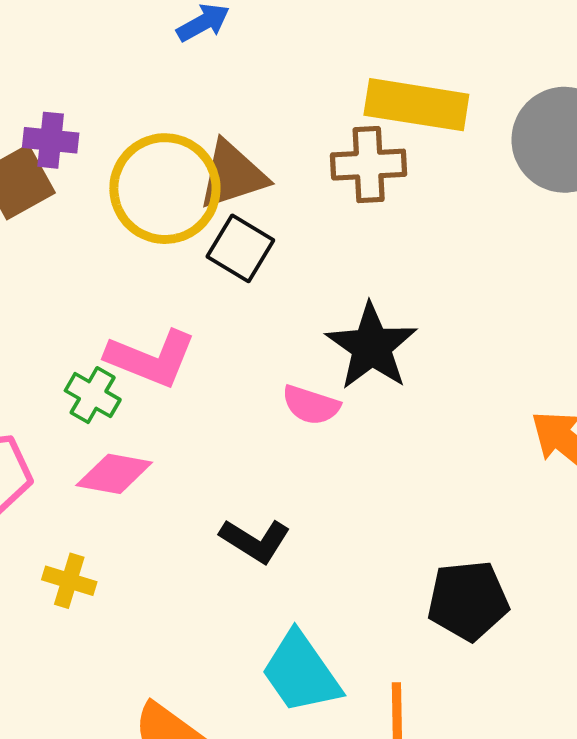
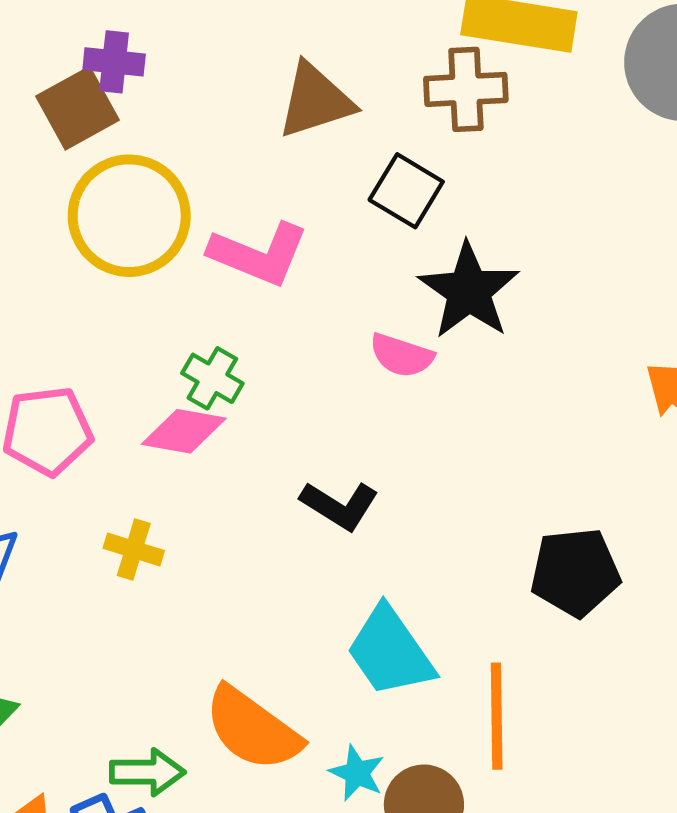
yellow circle: (165, 189) -> (129, 216), moved
black square: (240, 248) -> (406, 191), moved
pink L-shape: (151, 358) -> (259, 254), moved
green cross: (93, 395) -> (212, 378), moved

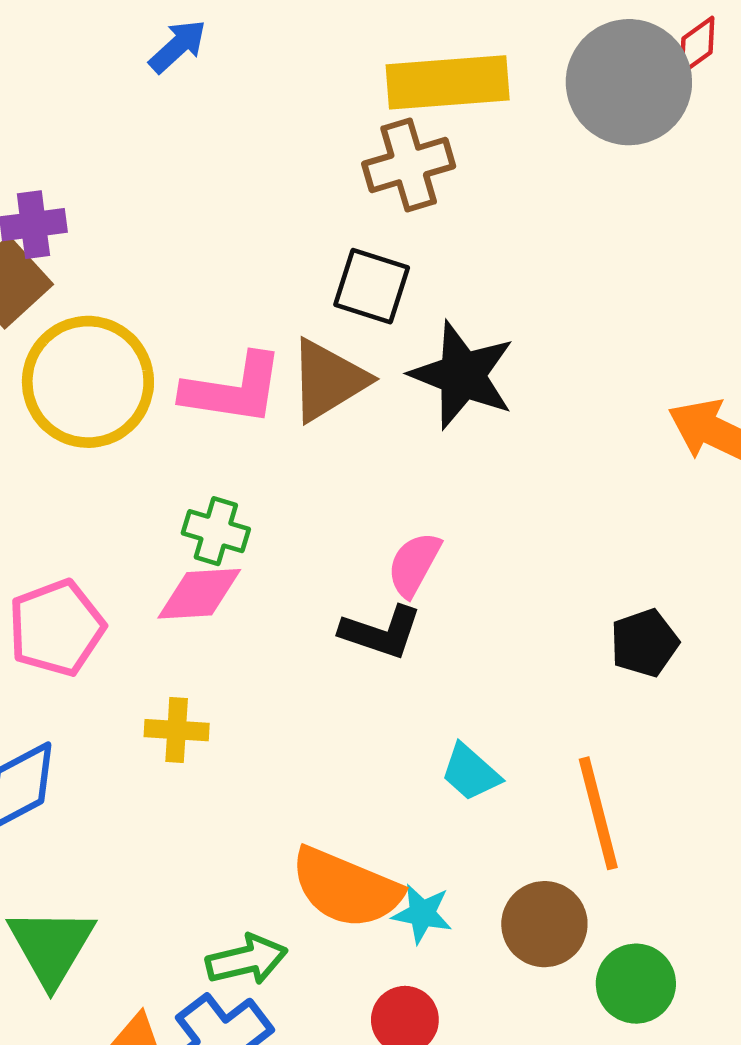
brown triangle: (315, 101) -> (328, 380), moved
pink semicircle: (402, 355) -> (414, 564), moved, turned 114
black pentagon: (575, 572) -> (644, 643), size x0.7
cyan trapezoid: (390, 652) -> (470, 772), size x0.6
cyan star: (357, 773) -> (422, 914), moved

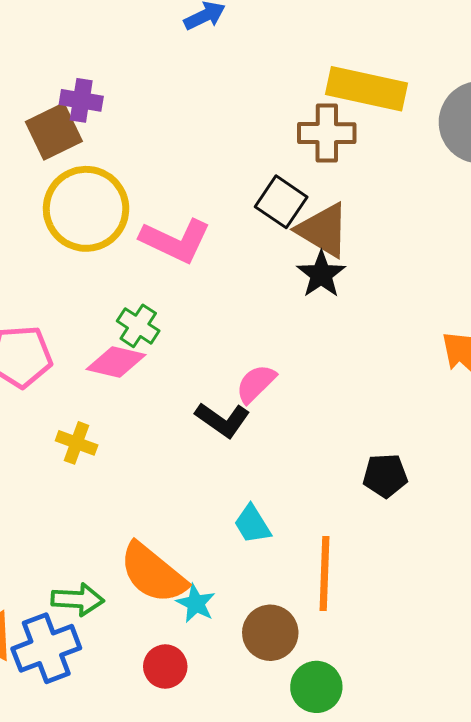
black star: (462, 375) -> (321, 274), size x0.7
brown triangle: (328, 380) -> (323, 230), moved, turned 46

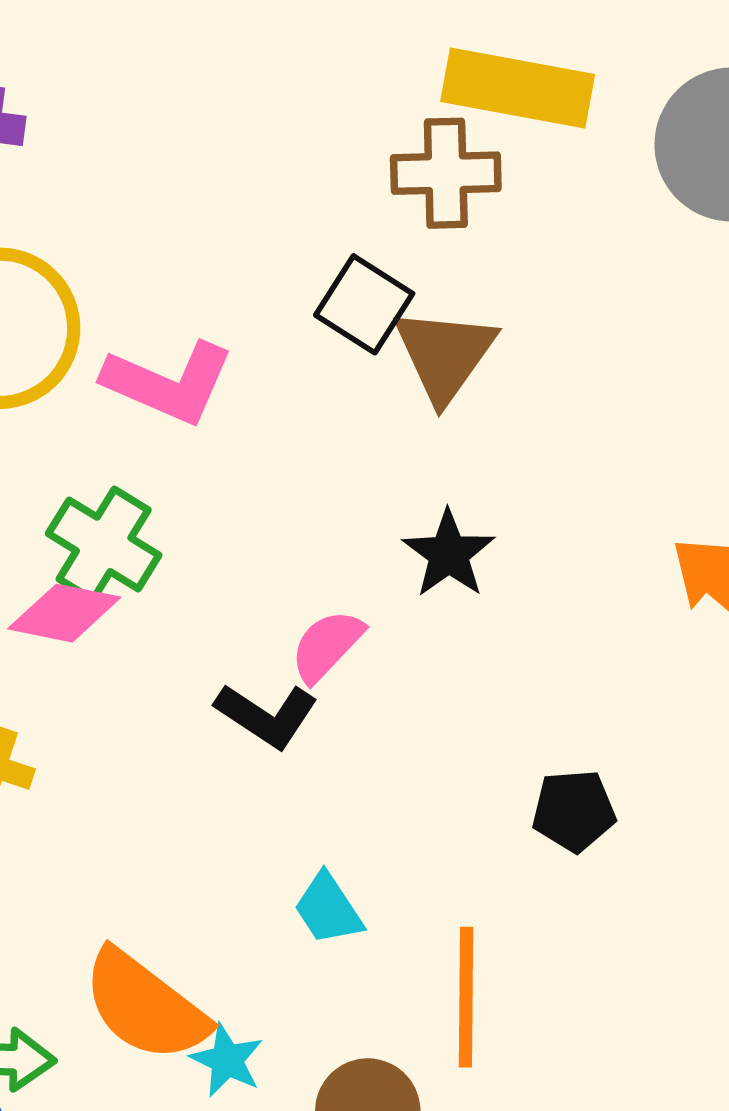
brown triangle: (323, 230) -> (445, 355), turned 36
black star: (321, 274) -> (449, 554), moved
green cross: (138, 326) -> (104, 544), size x1.4

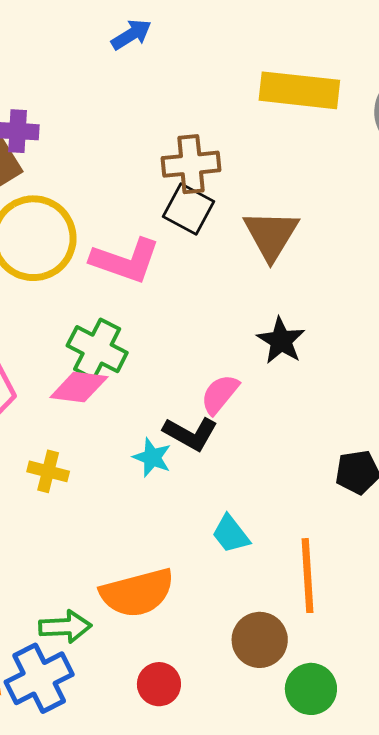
brown cross: (446, 173) -> (191, 164), moved
black square: (364, 304) -> (188, 209), moved
orange semicircle: (145, 1006) -> (137, 593), turned -48
cyan star: (227, 1060) -> (152, 457), moved

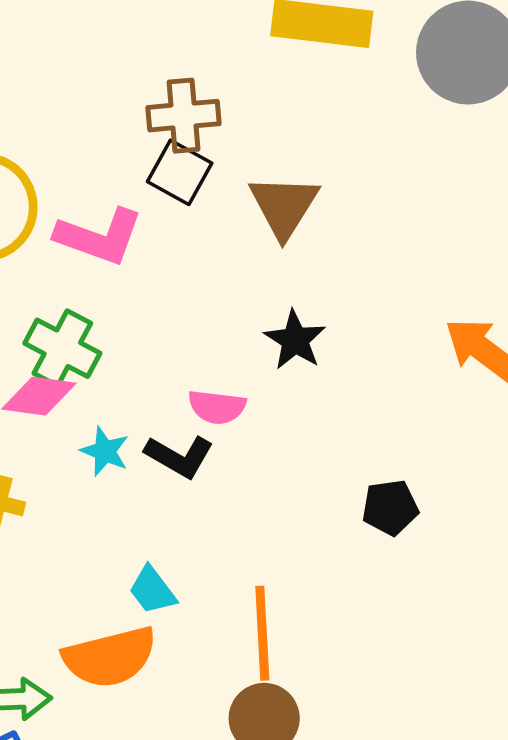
pink semicircle: (220, 394) -> (217, 407), turned -123
cyan star: (152, 457) -> (105, 451), moved
cyan trapezoid: (231, 534) -> (152, 590), moved
orange line: (307, 576) -> (262, 633), moved

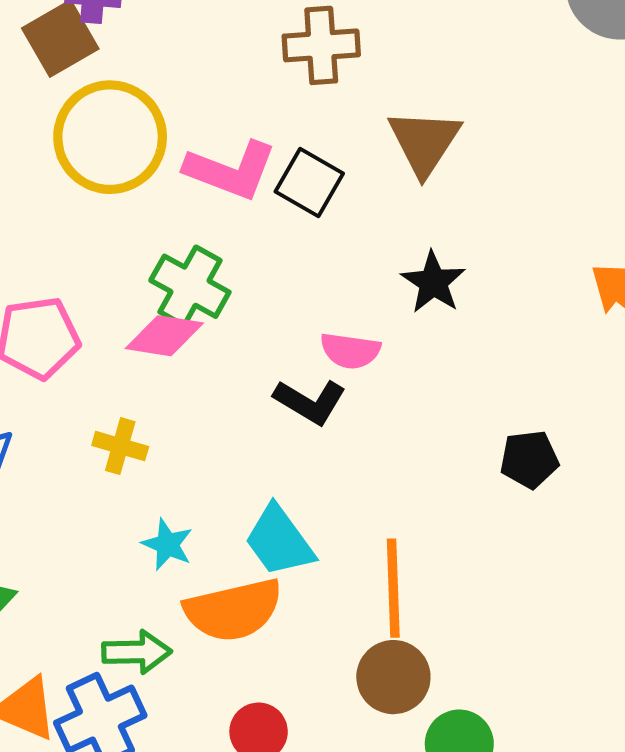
black square: (180, 172) -> (309, 182), moved
cyan star: (105, 451) -> (167, 544), moved
cyan trapezoid: (152, 590) -> (279, 541), size x1.4

